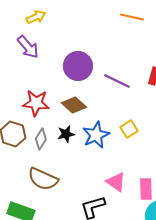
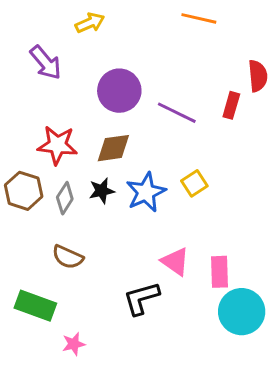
yellow arrow: (36, 17) -> (90, 23), moved
brown diamond: (74, 105) -> (113, 148), turned -50
brown semicircle: (43, 179) -> (68, 257), size x0.7

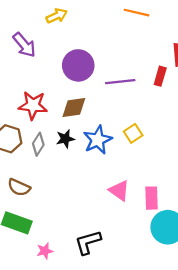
purple line: (177, 113) -> (120, 82), turned -32
brown semicircle: (68, 257) -> (19, 187), moved
black L-shape: (141, 298) -> (88, 242), moved

